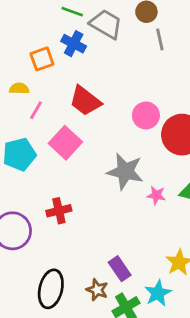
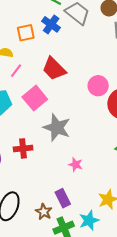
gray star: (125, 171) -> (57, 128), moved
pink star: (156, 195) -> (76, 165), moved

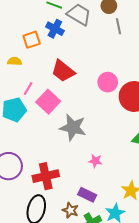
pink line: (16, 71) -> (28, 89), moved
red cross: (23, 148) -> (46, 176), moved, size x1.4
purple rectangle: (63, 198) -> (87, 195), turned -30

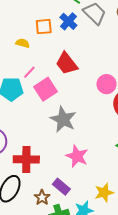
pink star: (95, 161) -> (77, 156), size x1.6

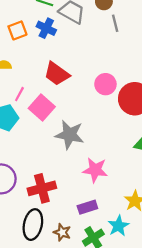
orange square: (44, 27) -> (17, 30), moved
purple rectangle: (61, 187) -> (87, 207), turned -42
brown star: (42, 197) -> (62, 232), moved

